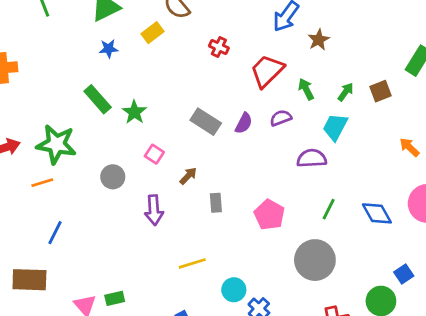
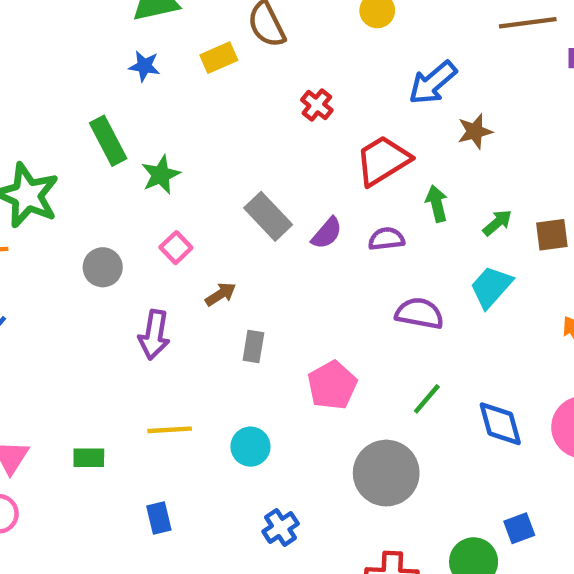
cyan trapezoid: (335, 127) -> (491, 287), moved
yellow line: (192, 263) -> (170, 430), moved
cyan circle: (234, 290) -> (250, 447), moved
green rectangle: (115, 298) -> (89, 458), moved

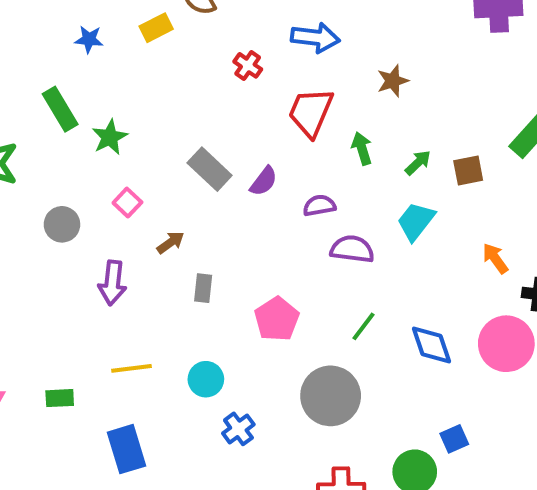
blue arrow: (433, 83) -> (315, 38), moved, turned -129
red trapezoid: (383, 160) -> (311, 112), turned -32
purple semicircle: (386, 239) -> (319, 205), moved
blue rectangle: (159, 518) -> (127, 449), size x1.6
blue cross: (281, 528) -> (238, 429), moved

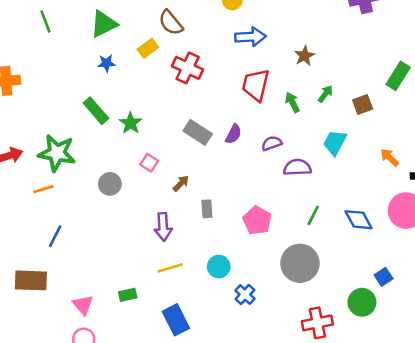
red cross: (248, 65) -> (188, 68), moved, size x1.6
green arrow: (418, 163) -> (325, 94), moved
purple arrow: (112, 283) -> (163, 227), moved

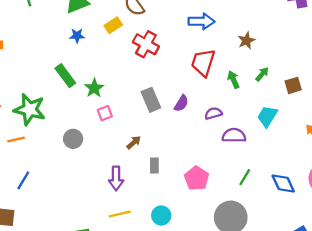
gray rectangle: (198, 132) -> (151, 100), turned 30
pink square: (149, 163) -> (105, 113), moved, turned 32

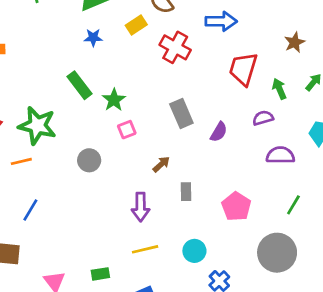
blue arrow: (201, 21) -> (221, 21), moved
purple semicircle: (181, 103) -> (219, 132), moved
purple semicircle: (213, 113) -> (263, 118), moved

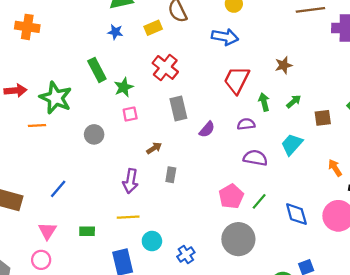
red cross: (175, 47) -> (165, 67), moved
pink pentagon: (236, 206) -> (231, 196), moved
blue line: (30, 210) -> (58, 189), moved
cyan circle: (194, 251) -> (152, 241), moved

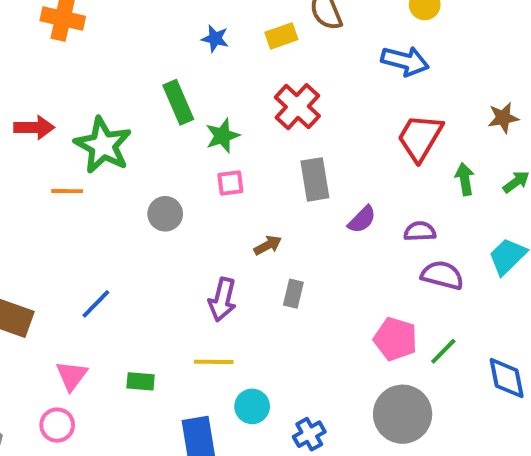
purple semicircle: (246, 124) -> (420, 231), moved
pink pentagon: (231, 196) -> (395, 339), turned -30

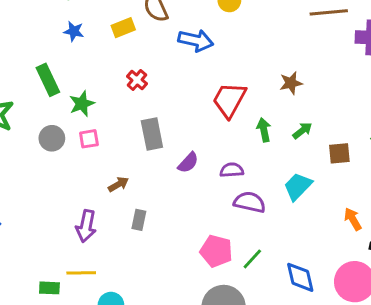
blue arrow: (405, 61) -> (196, 40), moved
red cross: (297, 107) -> (137, 80), size x0.6
gray circle: (165, 214) -> (52, 138), moved
green rectangle: (141, 381) -> (49, 288), moved

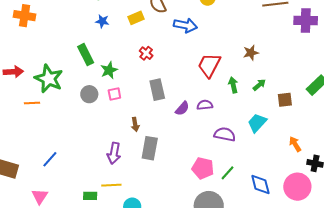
purple semicircle: (232, 170) -> (205, 105), moved
brown arrow: (118, 184) -> (135, 124), turned 112
gray rectangle: (139, 220) -> (150, 148), size x1.6

